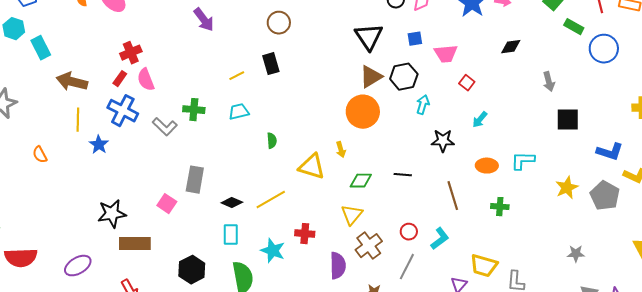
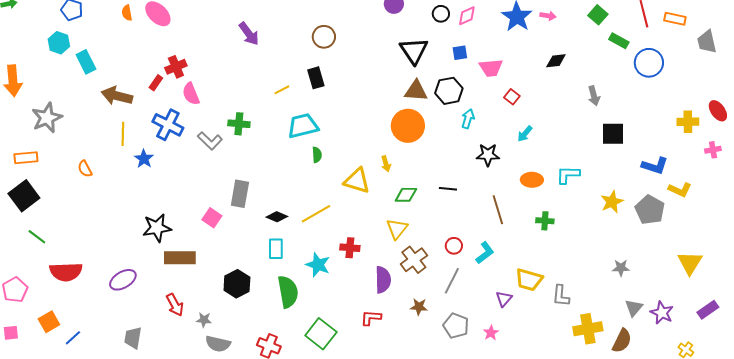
brown triangle: (371, 77) -> (416, 91), turned 35
red rectangle: (120, 79) -> (156, 83), moved
cyan trapezoid: (239, 112) -> (303, 126), moved, size x1.5

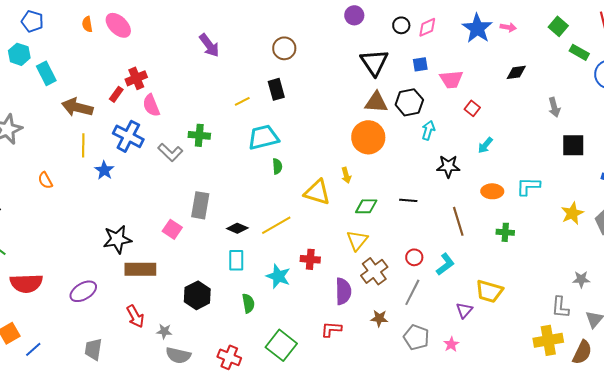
green semicircle: (288, 292) -> (248, 303), size x0.6
gray L-shape: (561, 296) -> (560, 307), moved

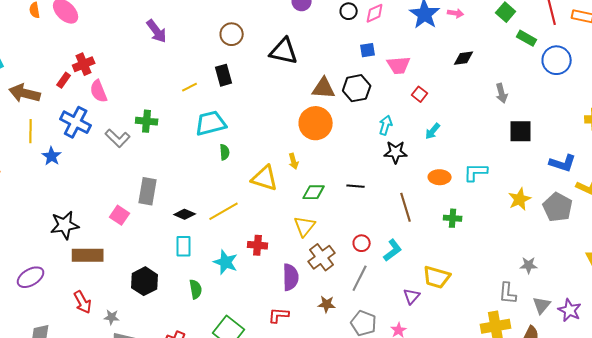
black triangle: (374, 62) -> (284, 51), moved, turned -44
cyan arrow: (428, 130) -> (386, 125), moved

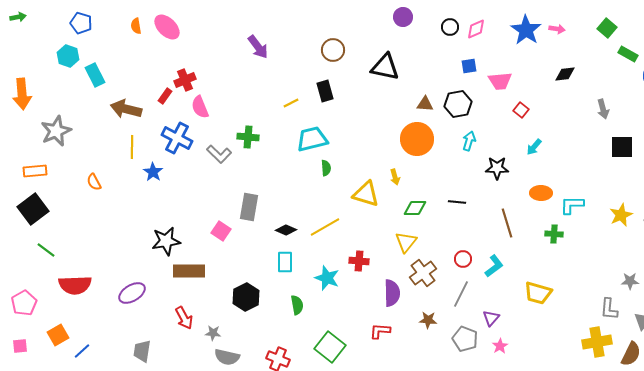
brown triangle: (324, 88) -> (425, 104), size x0.7
cyan arrow: (386, 125) -> (469, 141), moved
cyan L-shape: (476, 172) -> (572, 205), moved
purple triangle: (412, 296) -> (491, 318), moved

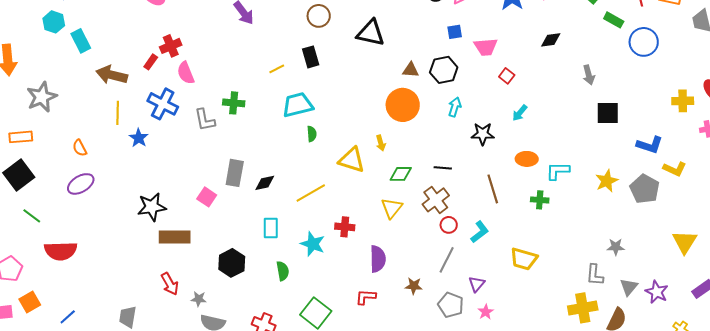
gray L-shape: (219, 154) -> (205, 120), turned 35
black diamond: (286, 230) -> (265, 183), moved, turned -35
brown cross: (423, 273) -> (436, 200), moved
purple ellipse: (132, 293) -> (81, 184), moved
orange square: (58, 335) -> (30, 302), moved

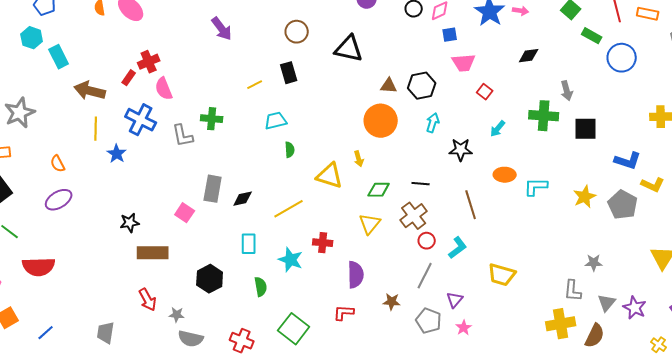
blue square: (455, 32) -> (450, 35), moved
cyan trapezoid: (298, 105) -> (276, 121), size x0.7
green cross: (540, 200) -> (544, 116), moved, size x1.6
black star: (152, 207) -> (130, 223), size x0.7

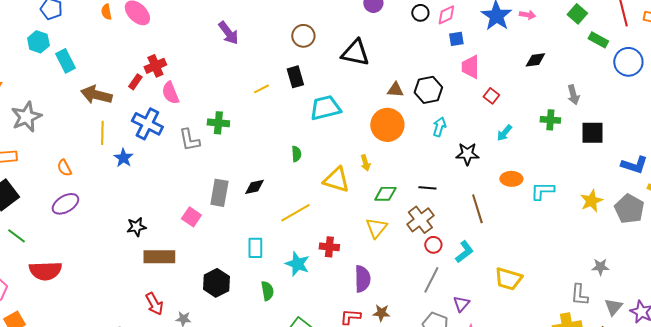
pink trapezoid: (464, 63) -> (470, 67), turned 95
green cross: (544, 116) -> (550, 120), size x0.7
cyan trapezoid: (276, 121) -> (325, 108), moved, size x1.4
black diamond: (243, 199) -> (254, 187), moved
brown star: (392, 302) -> (381, 313), moved

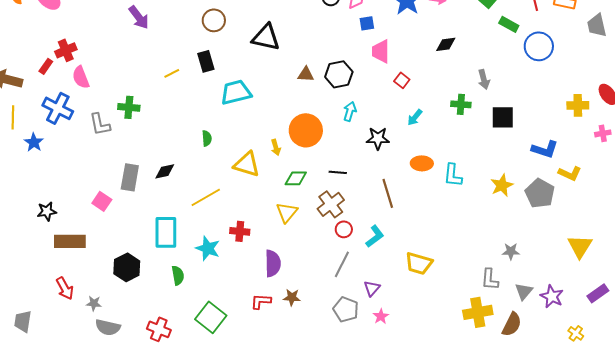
orange circle: (387, 125) -> (306, 130), moved
cyan L-shape: (542, 191) -> (453, 175), turned -85
cyan rectangle: (255, 248) -> (166, 232), size x1.5

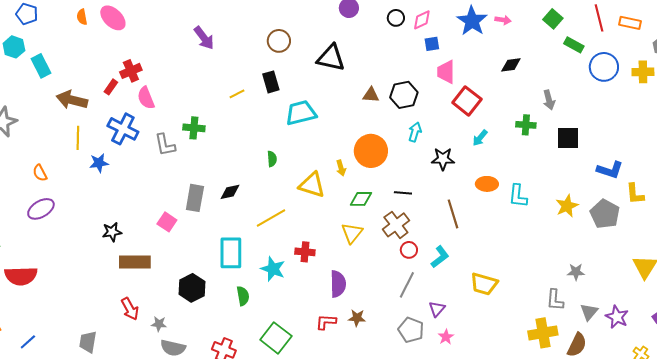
red square: (402, 80) -> (467, 101), size x1.8
yellow cross: (578, 105) -> (643, 72), moved
blue star: (34, 142) -> (99, 163), turned 30
yellow L-shape: (570, 173) -> (635, 194), turned 60

